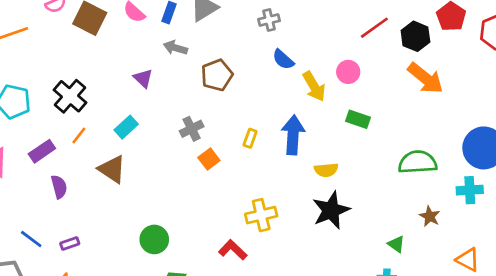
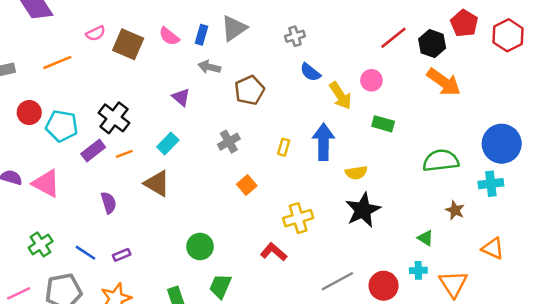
orange line: (79, 136) -> (124, 154), turned 35
purple rectangle: (42, 151) -> (93, 150), moved
orange square: (209, 159) -> (247, 185), moved

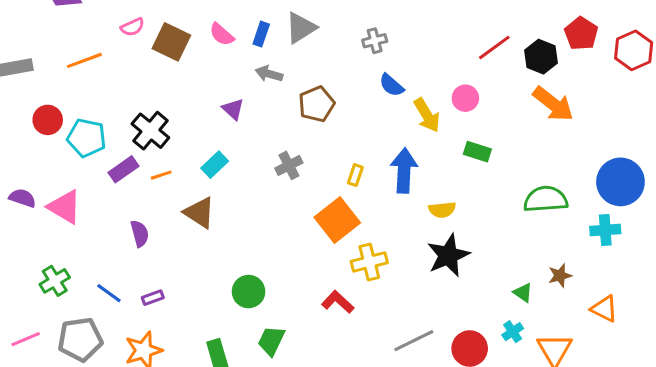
orange square: (247, 185) -> (337, 220), moved, size x1.8
brown star: (455, 210) -> (560, 276), moved, turned 30
cyan cross: (418, 270) -> (513, 332), turned -35

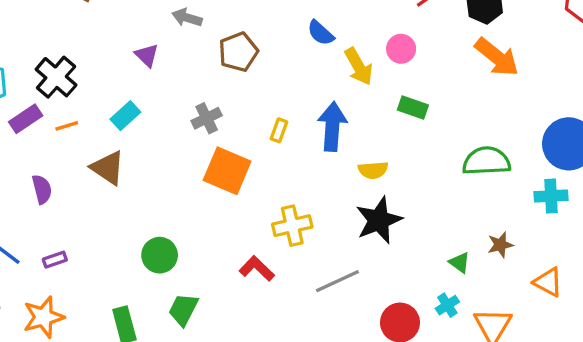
orange square: (337, 220) -> (227, 171), moved, turned -30
gray line: (414, 341) -> (337, 281), moved

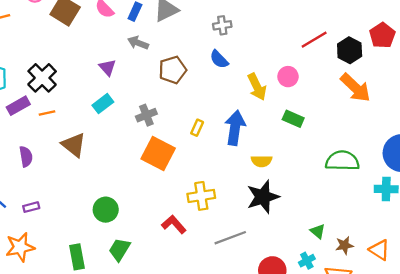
blue semicircle: (321, 33) -> (219, 59), moved
cyan rectangle: (125, 116) -> (103, 104), moved
brown star: (500, 245) -> (344, 245), moved

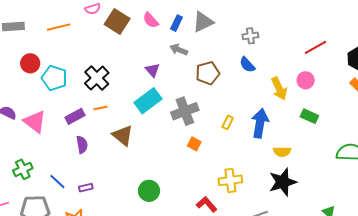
red line: (314, 40) -> (315, 47), moved
cyan rectangle: (103, 104) -> (148, 101), size x1.5
purple rectangle: (18, 106) -> (75, 116), moved
gray cross: (146, 115) -> (185, 111), size x1.5
orange square: (158, 153) -> (194, 144), size x0.5

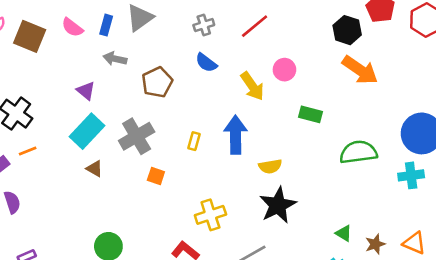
red line: (315, 47) -> (255, 26), moved
green rectangle: (309, 116) -> (310, 114), moved
brown triangle: (123, 135) -> (95, 169), moved, size x0.6

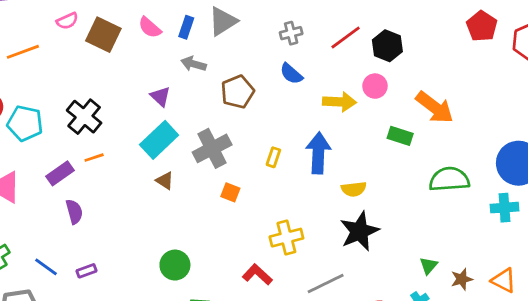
black hexagon: (347, 30) -> (387, 46), moved
orange arrow: (360, 70) -> (435, 107), moved
yellow arrow: (252, 86) -> (339, 102), turned -56
green triangle: (344, 233) -> (428, 266), turned 36

